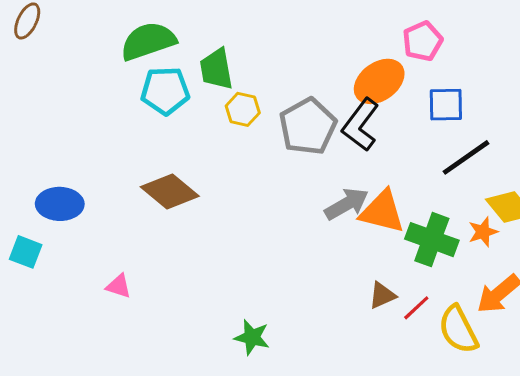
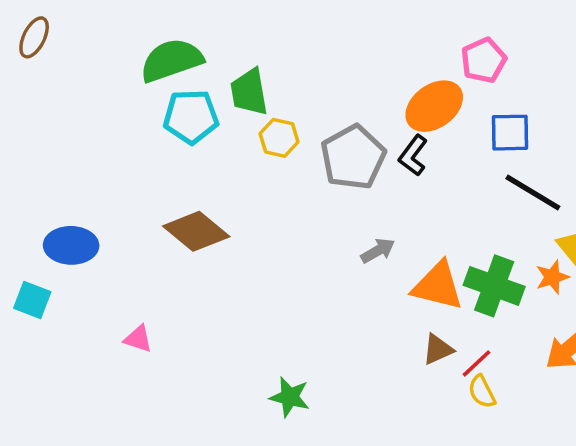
black L-shape: (361, 125) -> (413, 155), size x0.7
black line: (466, 157) -> (533, 192), turned 66
gray arrow: (347, 204) -> (378, 251), moved, size x0.7
orange triangle: (382, 212) -> (438, 286), moved
yellow semicircle: (458, 330) -> (482, 392), moved, size x0.6

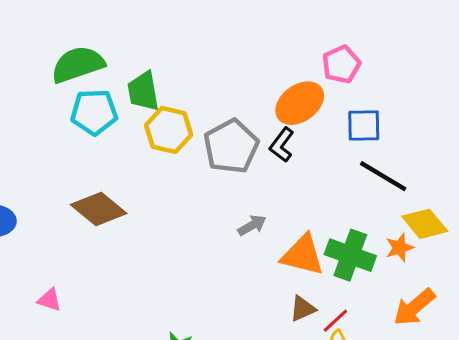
yellow hexagon: (279, 138) -> (169, 130), size x1.4

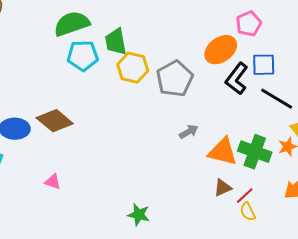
black L-shape: (282, 145) -> (237, 79), moved, size x1.4
brown diamond: (99, 209) -> (55, 121), moved

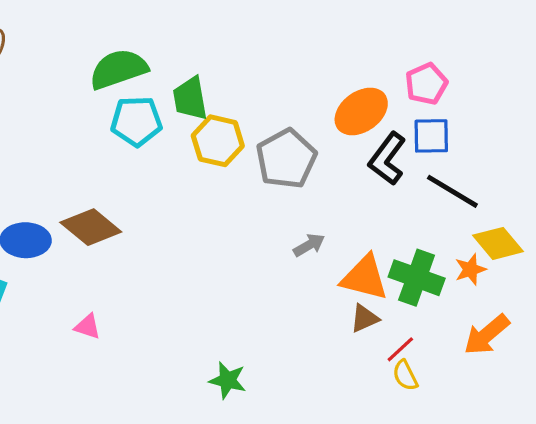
pink pentagon: (249, 24) -> (426, 84), moved
brown triangle: (223, 188) -> (364, 318), moved

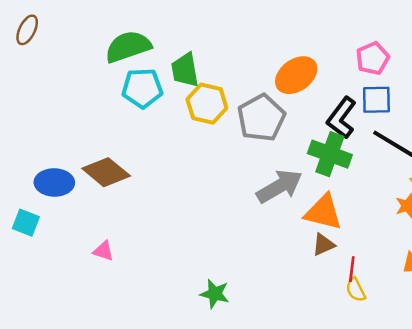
orange ellipse: (361, 111) -> (296, 75), moved
gray arrow: (309, 245) -> (279, 186), size x1.8
green cross: (417, 278) -> (330, 154), moved
red line: (400, 349) -> (352, 269), turned -40

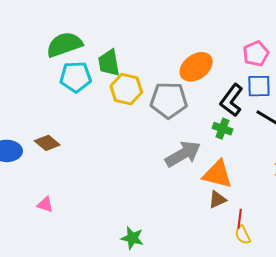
gray pentagon: (261, 118) -> (169, 100), turned 30
green cross: (330, 154) -> (222, 129), size x0.6
brown diamond: (106, 172) -> (47, 143), size x0.7

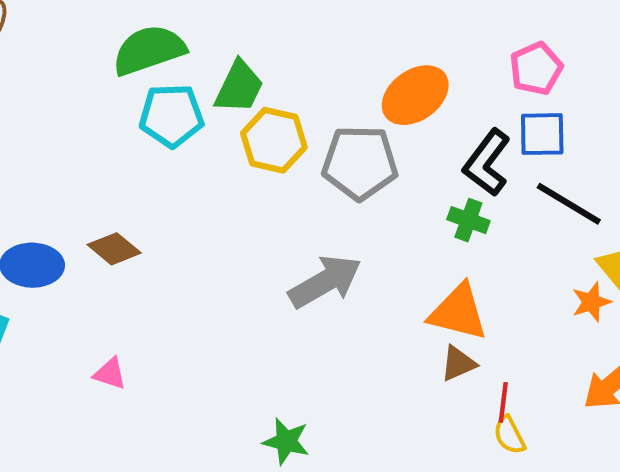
green trapezoid: (109, 63) -> (239, 87), turned -144
gray arrow: (183, 154) -> (325, 282), moved

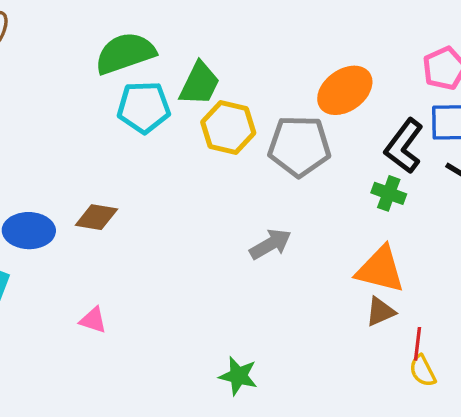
brown diamond: (114, 249) -> (96, 217), turned -30
gray arrow: (325, 282) -> (270, 244), size x0.7

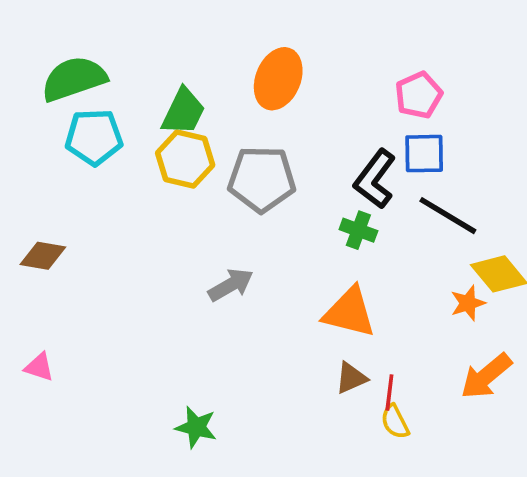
green trapezoid: (200, 84) -> (183, 112), moved
orange ellipse: (345, 90) -> (278, 79), moved, turned -32
brown triangle: (380, 312) -> (351, 378), moved

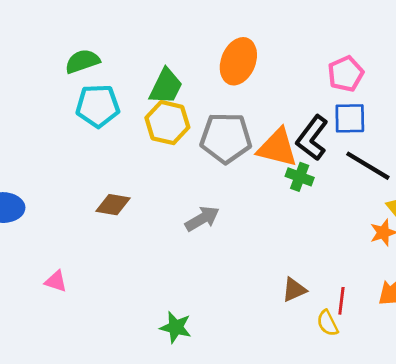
green semicircle: (74, 79) -> (82, 61), size x0.7
brown diamond: (43, 256) -> (113, 205), moved
orange triangle: (349, 312) -> (277, 148), moved
red line: (389, 392) -> (341, 301), moved

